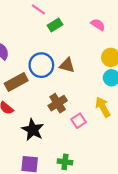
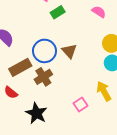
brown triangle: (67, 65) -> (69, 51), turned 35
brown cross: (58, 103) -> (43, 77), moved

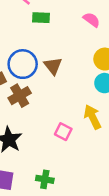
green rectangle: (58, 12) -> (41, 18), turned 32
pink square: (81, 104) -> (63, 132), turned -32

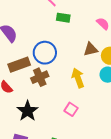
brown triangle: (53, 66) -> (91, 49), moved, turned 49
yellow arrow: (93, 117) -> (78, 78), moved

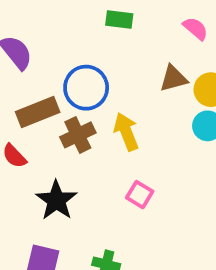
yellow arrow: (78, 78) -> (126, 132), moved

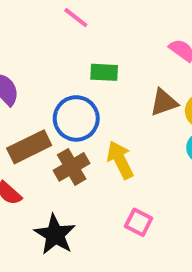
green rectangle: (119, 20) -> (104, 72), moved

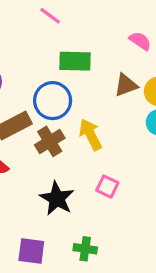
green rectangle: (104, 72) -> (75, 61), size x1.4
black star: (55, 235) -> (57, 199), moved

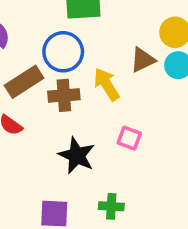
brown triangle: (126, 85) -> (143, 60), moved
brown cross: (50, 141) -> (64, 95), turned 32

